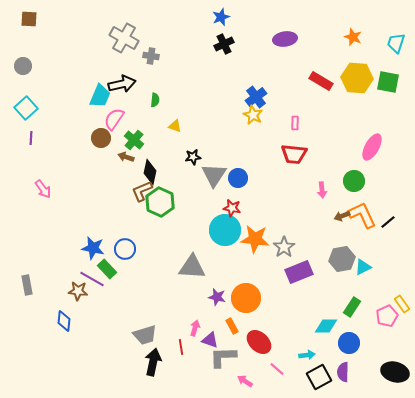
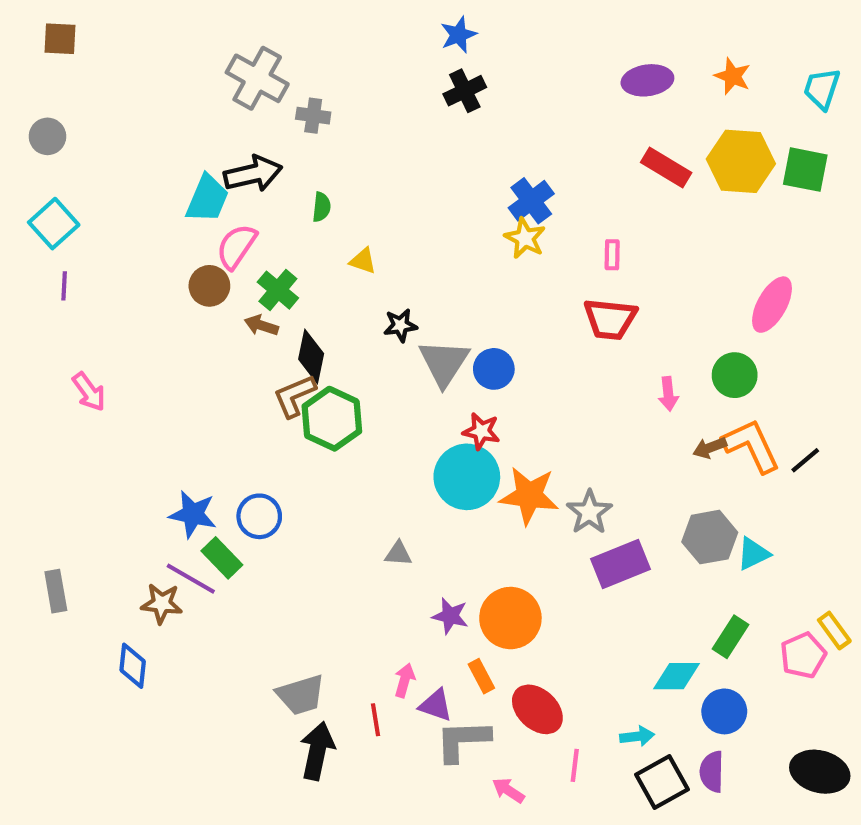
purple ellipse: (285, 39) -> (647, 80), moved
gray triangle: (192, 267) -> (398, 554), size x0.5
pink line: (277, 369) -> (575, 765), turned 56

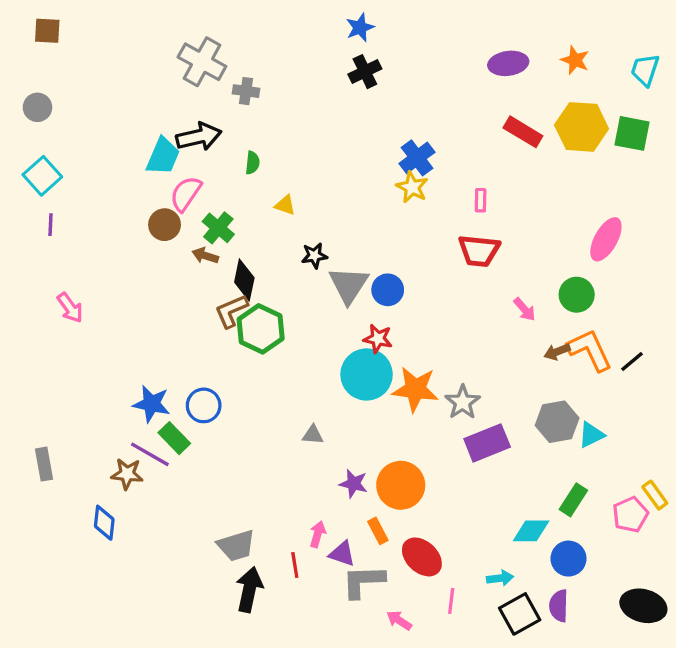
pink arrow: (668, 394) -> (525, 309), turned -35

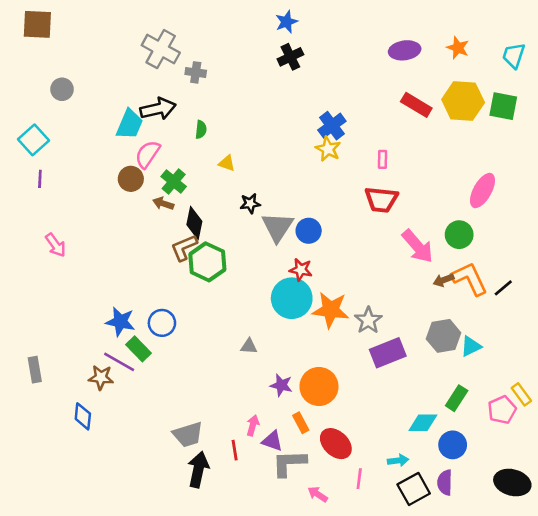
brown square: (47, 31) -> (37, 24), size x1.4
gray circle: (37, 107) -> (62, 89), moved
pink arrow: (525, 309) -> (418, 246), size x1.8

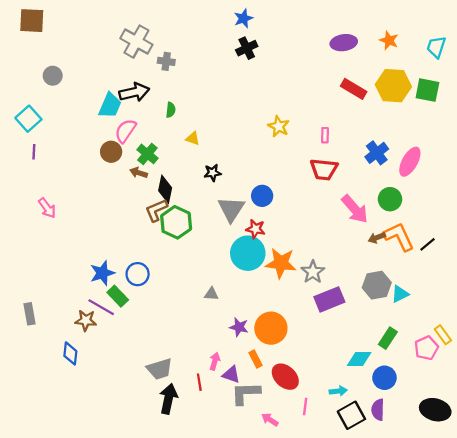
blue cross: (332, 126) -> (377, 153), moved
gray triangle: (277, 227) -> (231, 209), moved
blue star: (120, 322) -> (102, 273), turned -30

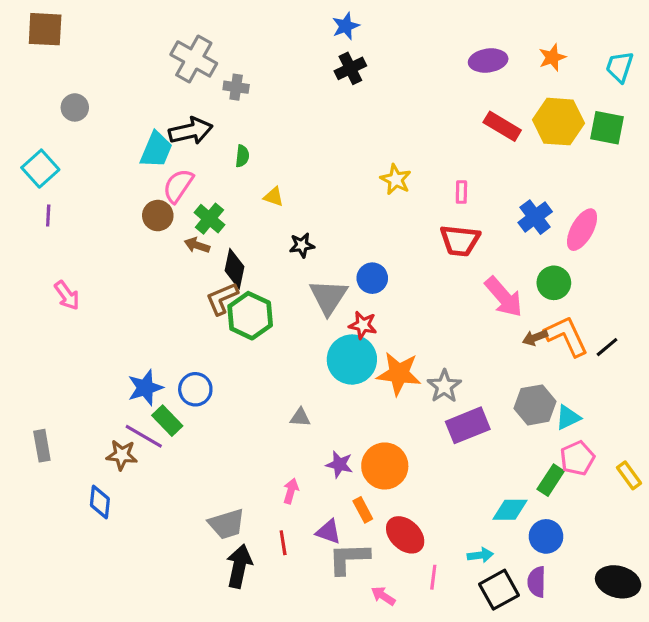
orange star: (389, 40) -> (552, 57), turned 30
pink pentagon: (426, 348) -> (577, 458), moved
pink arrow: (215, 361) -> (291, 491), moved

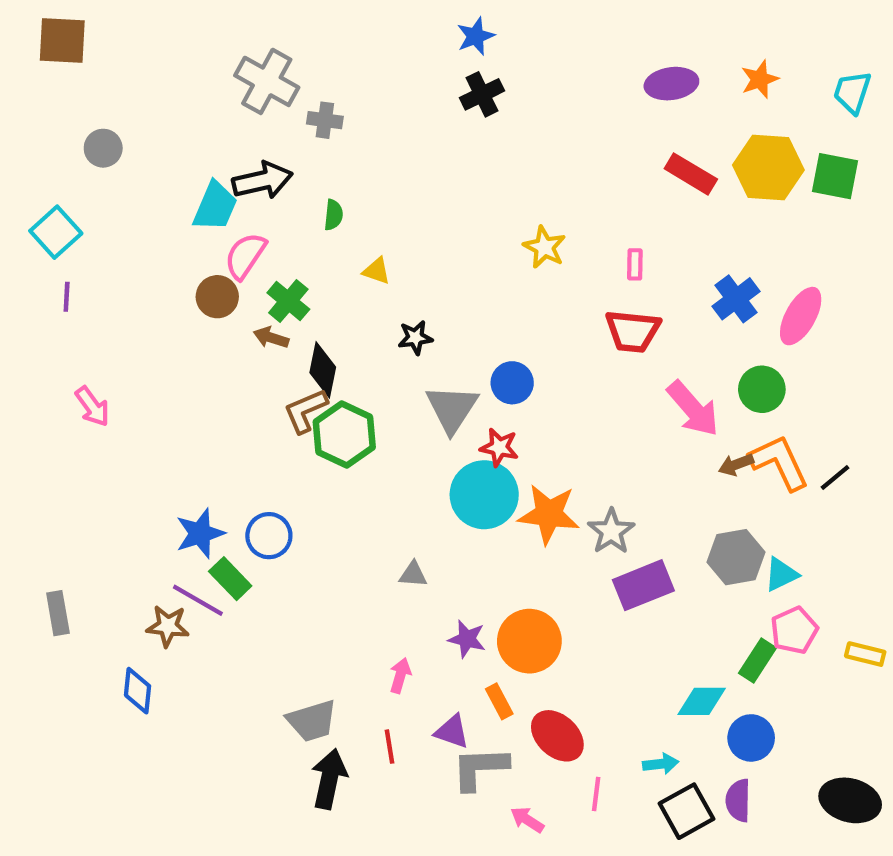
yellow rectangle: (629, 475) -> (865, 654), turned -40

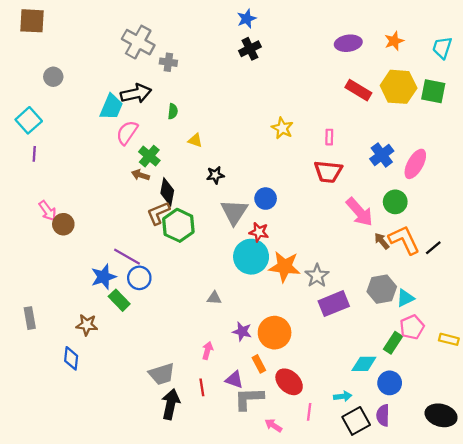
brown circle: (217, 297) -> (63, 224), moved
brown arrow: (736, 465) -> (382, 241), turned 72
purple line: (198, 600) -> (127, 257), moved

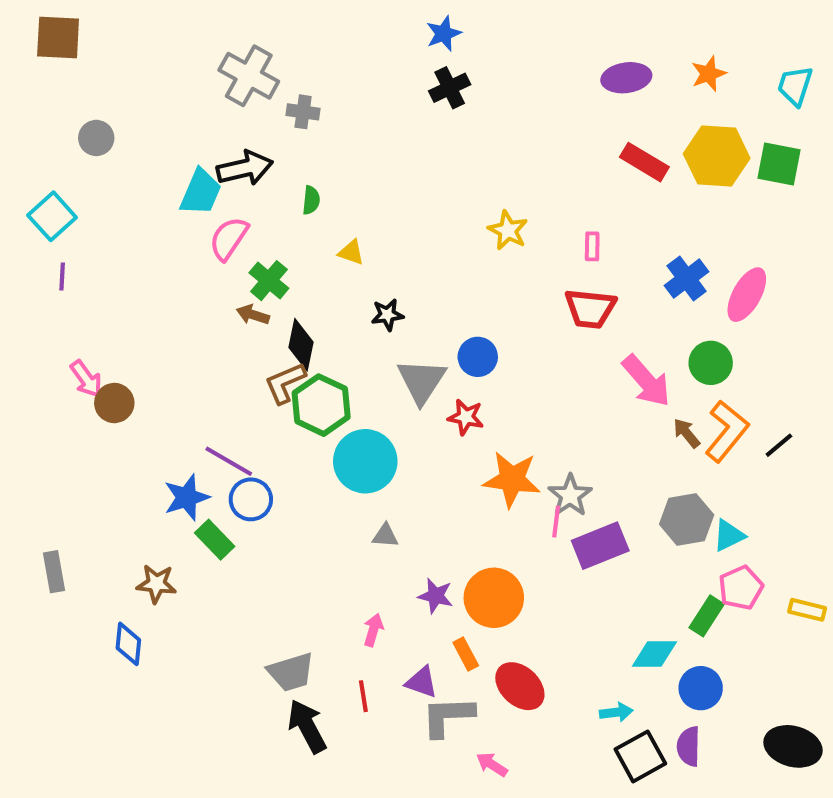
orange L-shape: (404, 240) -> (727, 431), turned 64
cyan circle: (251, 257) -> (365, 461), moved
black arrow: (171, 404) -> (307, 726), turned -40
pink line: (309, 412) -> (556, 521), moved

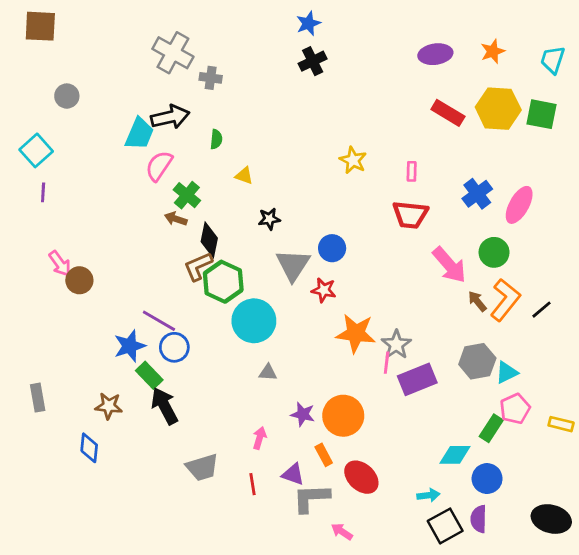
black arrow: (307, 726) -> (165, 406), moved

